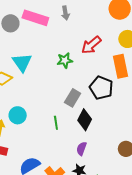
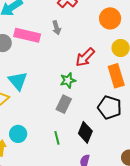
green star: (65, 60) -> (68, 80), moved
black pentagon: (101, 88) -> (110, 108), moved
gray rectangle: (73, 98) -> (64, 104), moved

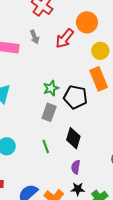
red arrow: (85, 57) -> (65, 38), moved
black pentagon: (110, 108) -> (75, 97), moved

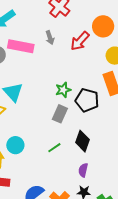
green line: (46, 146) -> (54, 148), turned 72

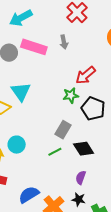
red arrow: (80, 41) -> (86, 75), moved
gray rectangle: (60, 114) -> (63, 130), moved
black diamond: (82, 141) -> (84, 149), turned -60

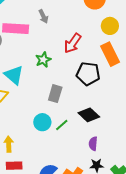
green star: (71, 95) -> (43, 60), moved
gray rectangle: (63, 130) -> (55, 94), moved
cyan circle: (17, 145) -> (42, 122), moved

